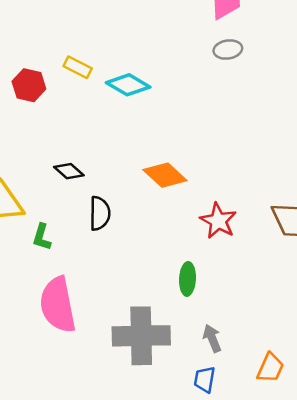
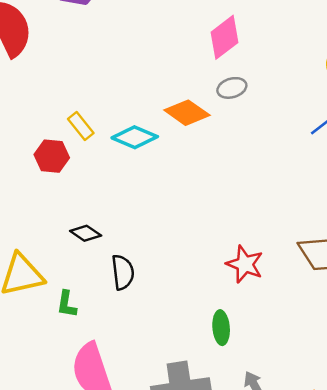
yellow rectangle: (78, 67) -> (81, 126), turned 32
red hexagon: (29, 85) -> (52, 156), moved
orange diamond: (165, 175) -> (187, 113), moved

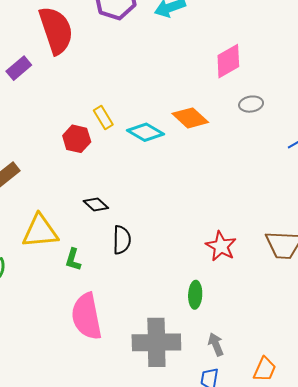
gray ellipse: (232, 88) -> (251, 104), moved

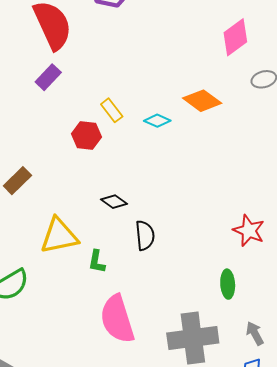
purple rectangle: (19, 68) -> (48, 77), moved
cyan diamond: (145, 132) -> (157, 121), size x0.7

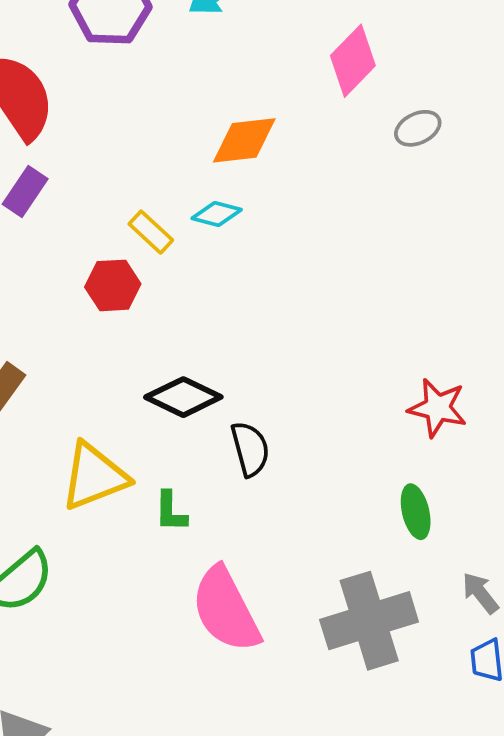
orange diamond: (202, 101) -> (244, 140), moved, turned -33
cyan diamond: (157, 121) -> (217, 214), moved
black diamond: (114, 202) -> (183, 397), size x1.5

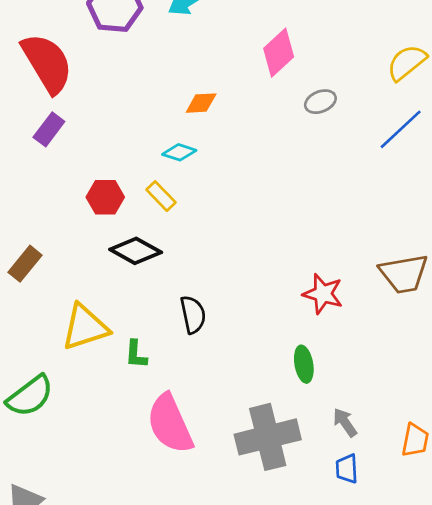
orange diamond: (244, 140) -> (201, 103), size x0.7
yellow rectangle: (151, 232) -> (161, 196), moved
black diamond: (183, 397) -> (136, 251), moved

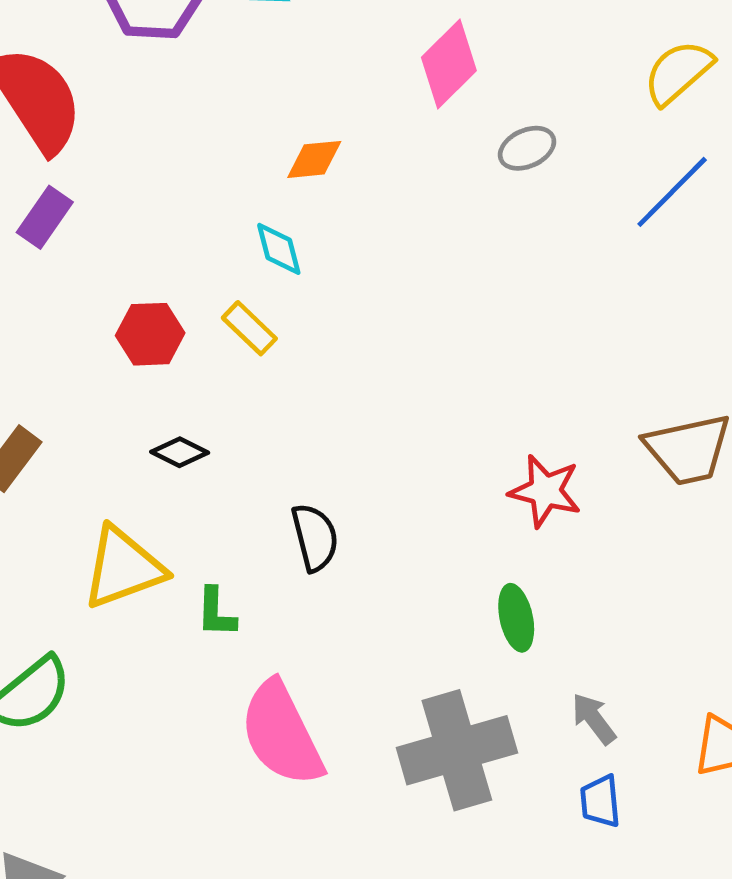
cyan diamond: (179, 152) -> (279, 249), turned 60
black diamond: (136, 251) -> (180, 452), moved, size x0.6

